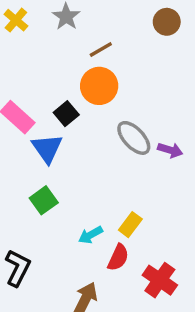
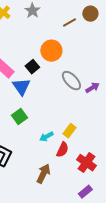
brown line: (101, 50) -> (69, 23), moved
purple arrow: (170, 150) -> (92, 88), turned -48

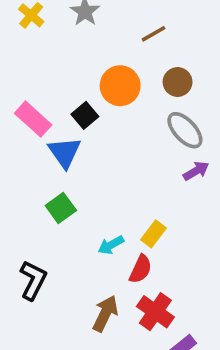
brown circle: (90, 14) -> (178, 82), moved
gray ellipse: (71, 81) -> (185, 130), moved
purple arrow: (92, 88) -> (196, 171), moved
red cross: (86, 163) -> (155, 312), moved

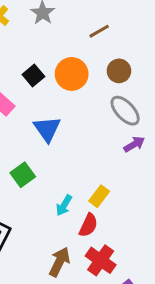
black square: (85, 115) -> (33, 75), moved
blue triangle: (65, 152) -> (47, 129), moved
cyan arrow: (111, 245) -> (64, 205), turned -30

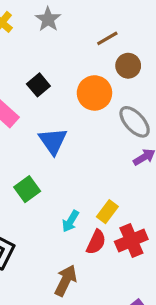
brown circle: (119, 71) -> (128, 66), moved
orange circle: (72, 74) -> (94, 93), moved
red cross: (101, 260) -> (131, 240), moved, turned 32

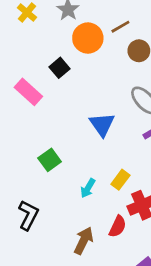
orange circle: (94, 93) -> (88, 38), moved
blue triangle: (53, 141) -> (102, 124), moved
red semicircle: (96, 242) -> (118, 226), moved

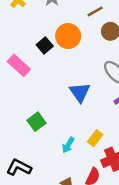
orange circle: (88, 38) -> (68, 36), moved
black L-shape: (28, 215) -> (19, 167), turned -90

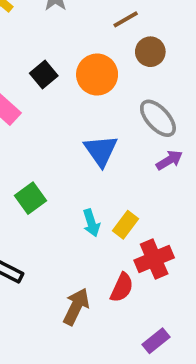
orange circle: (68, 36) -> (97, 75), moved
cyan arrow: (68, 145) -> (91, 223), moved, turned -49

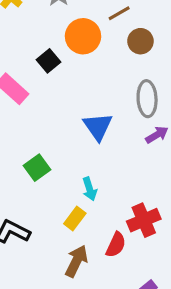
orange circle: (97, 75) -> (83, 36), moved
gray ellipse: (158, 118) -> (147, 99), turned 40
yellow rectangle: (126, 225) -> (75, 218), moved

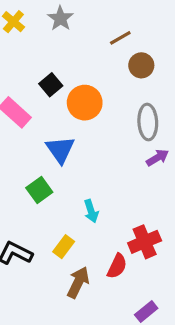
orange circle: (83, 36) -> (85, 103), moved
blue triangle: (98, 127) -> (60, 150), moved
yellow rectangle: (75, 218) -> (64, 247), moved

